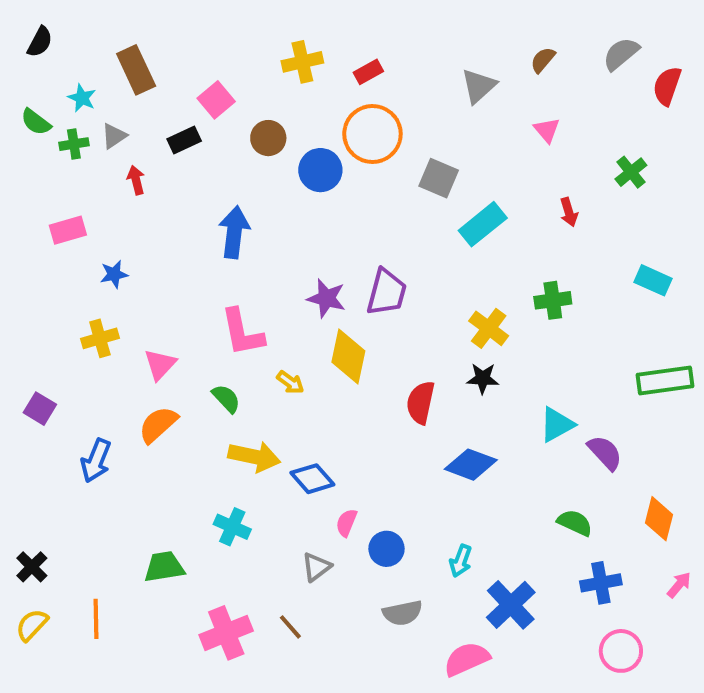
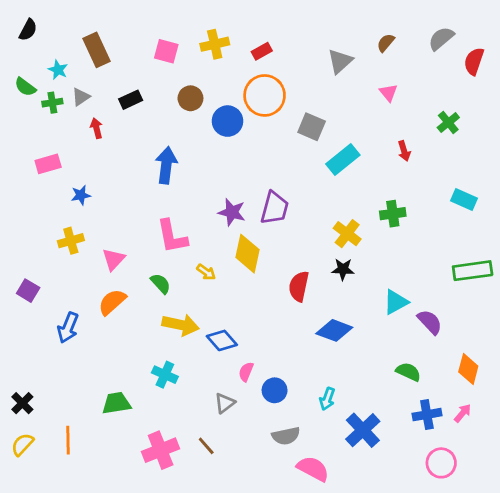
pink square: (216, 100) -> (166, 51), moved, turned -35
pink arrow: (679, 585) -> (463, 413), moved
pink semicircle: (467, 659) -> (313, 469), moved, turned 52

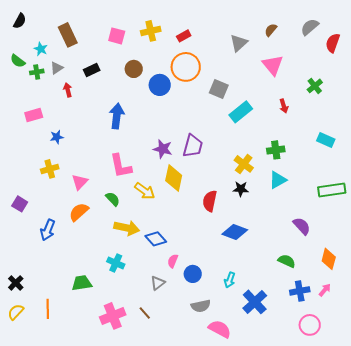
pink triangle: (388, 93) -> (273, 65), size x1.6
yellow arrow: (206, 272) -> (145, 191), size x1.5
cyan triangle: (396, 302) -> (278, 180), moved

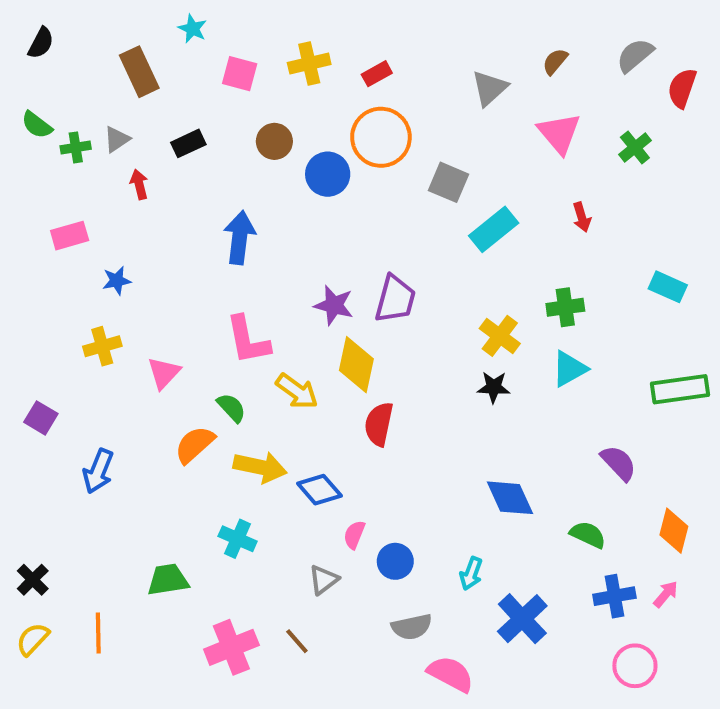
cyan star: (41, 49) -> (192, 29), moved
green cross: (315, 86) -> (635, 147), moved
red semicircle: (210, 201) -> (379, 424), moved
orange semicircle: (79, 212) -> (195, 445), moved
blue diamond: (235, 232) -> (510, 498), moved, turned 45

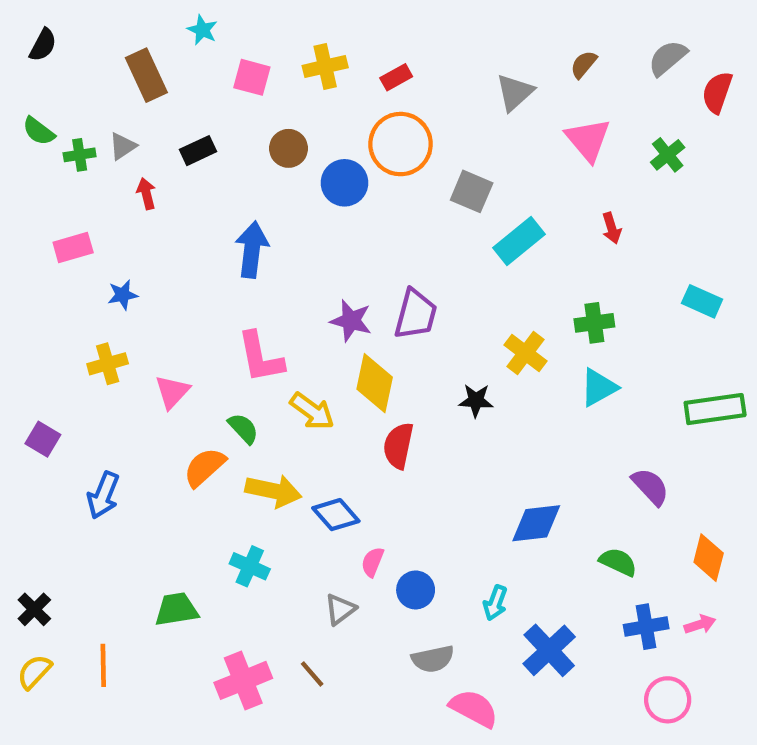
black star: (494, 387) -> (476, 400), moved
blue diamond: (510, 498) -> (536, 523), turned -72
pink arrow: (666, 594) -> (700, 624), turned 32

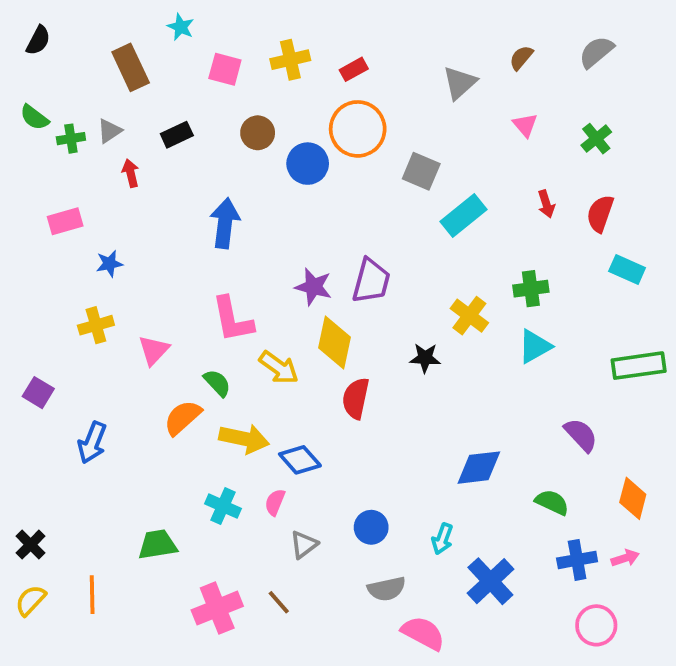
red semicircle: (717, 92) -> (600, 214), moved
pink triangle: (588, 140) -> (525, 125), size x0.6
pink semicircle: (373, 562) -> (275, 502), moved

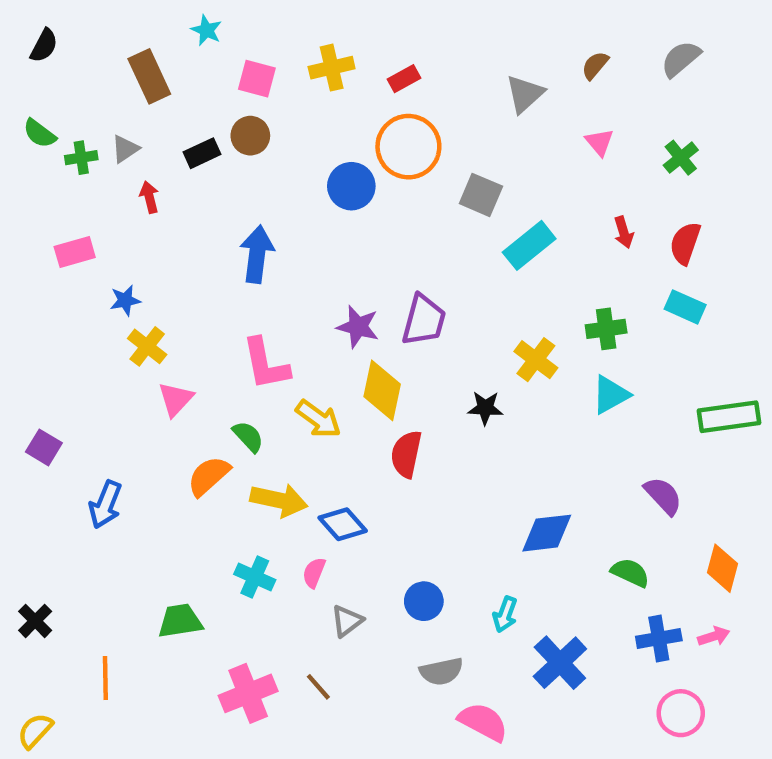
brown circle: (258, 133) -> (250, 136), moved
cyan rectangle: (627, 269) -> (685, 307), moved
yellow cross: (96, 325) -> (147, 346), moved, turned -36
yellow semicircle: (31, 600) -> (35, 731), moved

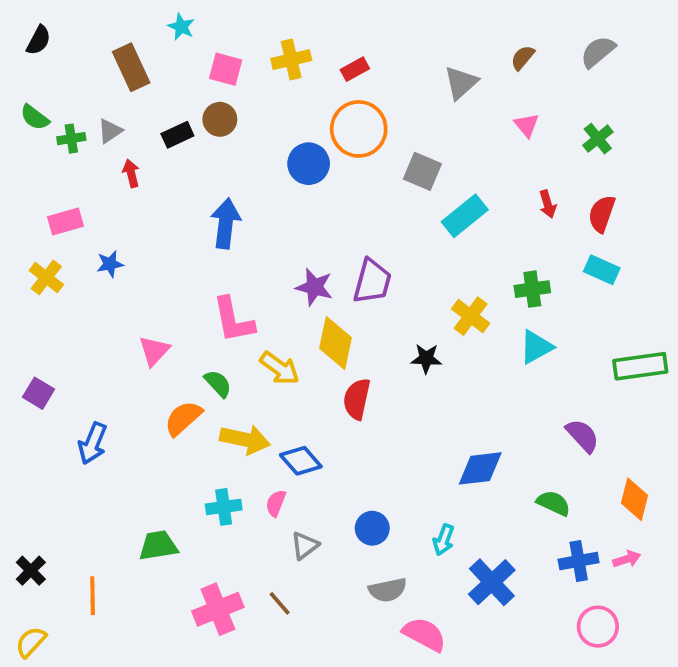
yellow cross: (147, 346) -> (46, 277), moved
cyan cross: (255, 577) -> (224, 507), turned -32
black cross: (35, 621) -> (31, 571), moved

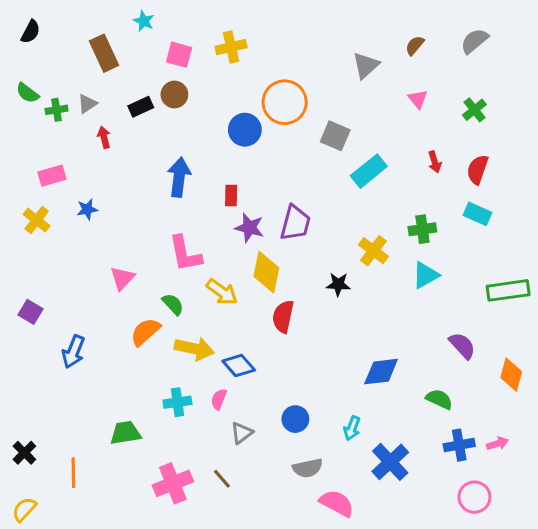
red rectangle: (355, 69) -> (231, 196), moved, turned -60
orange diamond: (635, 499) -> (511, 375), moved

